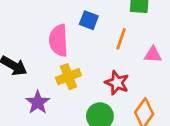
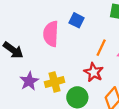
orange line: (121, 39) -> (101, 48), moved
yellow cross: (68, 77) -> (55, 82), moved

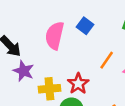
red star: (94, 72) -> (78, 84), moved
purple star: (29, 81) -> (23, 71), moved, turned -30

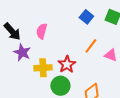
blue square: (85, 26) -> (86, 17), moved
pink semicircle: (55, 36) -> (42, 31), moved, size x0.7

